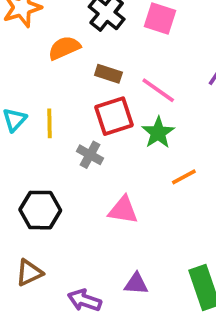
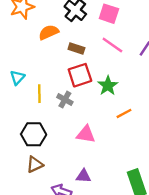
pink line: (158, 90) -> (112, 45), moved
yellow line: (49, 123) -> (39, 94), moved
brown triangle: (29, 273) -> (35, 164), moved
purple triangle: (136, 284) -> (83, 176), moved

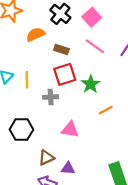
pink square: (109, 14) -> (92, 17), turned 30
yellow line: (39, 94) -> (27, 80), moved
gray cross: (65, 100) -> (51, 97), turned -32
brown triangle: (35, 164) -> (46, 158), moved

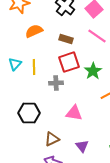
orange semicircle: (35, 34) -> (34, 31), moved
purple triangle: (68, 168) -> (82, 146), moved, turned 48

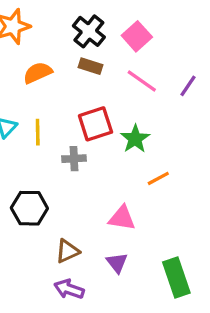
brown rectangle: (66, 39) -> (91, 66), moved
pink triangle: (74, 113) -> (122, 218), moved

